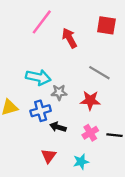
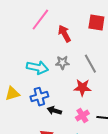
gray line: (99, 73) -> (90, 64), turned 30
gray star: (59, 92) -> (62, 63), moved

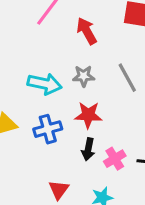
red star: (82, 88) -> (88, 115), moved
black arrow: (54, 111) -> (88, 149), moved, turned -96

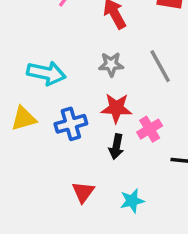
cyan arrow: (45, 84) -> (46, 73), moved
pink cross: (115, 159) -> (150, 129), moved

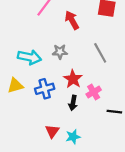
gray star: (111, 64) -> (60, 52), moved
red star: (116, 108) -> (73, 79), turned 30
cyan star: (132, 201) -> (73, 137), moved

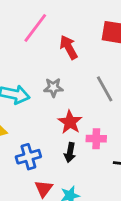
blue cross: (45, 89) -> (28, 157), moved
pink cross: (94, 92) -> (96, 139), turned 32

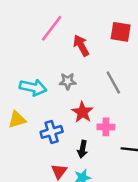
black arrow: (70, 153) -> (82, 149), moved
blue cross: (28, 157) -> (52, 132), moved

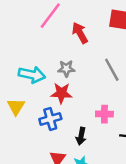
red star: (82, 112) -> (61, 93), moved, turned -30
yellow triangle: (17, 120) -> (16, 107), turned -42

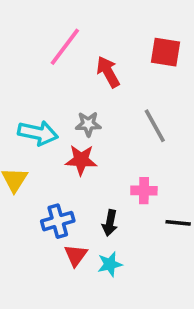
blue cross: (50, 119) -> (58, 221), moved

